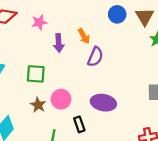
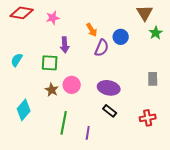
blue circle: (117, 14) -> (121, 37), moved
purple arrow: (59, 43) -> (65, 45), moved
black rectangle: (79, 124) -> (110, 111), moved, turned -32

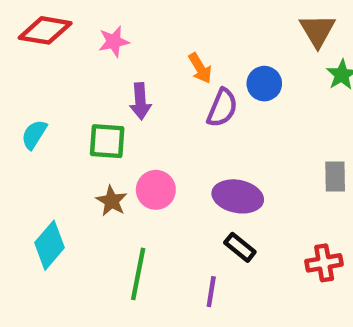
purple line: (88, 133) -> (211, 292), moved

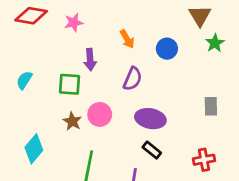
purple semicircle: (222, 108) -> (133, 79), moved

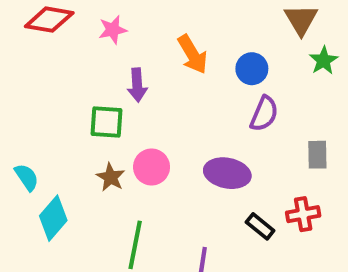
orange arrow: (127, 39) -> (192, 54), size x1.4
purple semicircle: (133, 79) -> (264, 114), moved
cyan semicircle: (24, 80) -> (27, 177), moved, turned 114
black rectangle: (152, 150) -> (260, 226), moved
red cross: (204, 160) -> (303, 214), moved

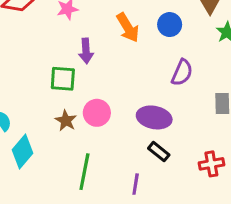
blue circle: (252, 69) -> (170, 25), moved
red cross: (303, 214) -> (211, 164), moved
black rectangle: (260, 226) -> (159, 152), moved

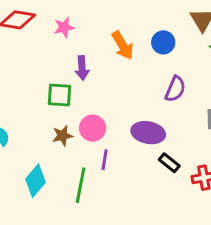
brown star: (66, 121) -> (63, 136), turned 30
cyan diamond: (23, 152) -> (35, 181), moved
black rectangle: (159, 152) -> (169, 163), moved
purple line: (136, 184) -> (105, 160), moved

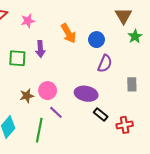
blue circle: (163, 42) -> (96, 40), moved
green square: (60, 95) -> (17, 58), moved
purple line: (105, 160) -> (56, 112), turned -56

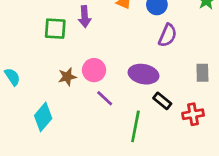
gray rectangle: (132, 84) -> (202, 73), moved
green line: (39, 130) -> (135, 126), moved

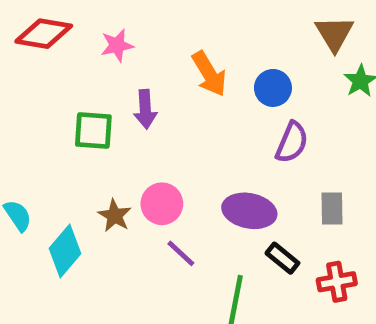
gray rectangle: (202, 73) -> (332, 208), moved
brown star: (67, 77) -> (115, 216), turned -30
cyan diamond: (43, 117) -> (65, 251), moved

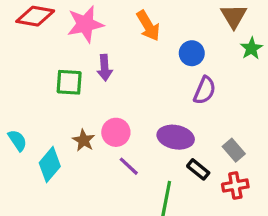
pink star: (117, 45) -> (85, 24), size x1.6
orange arrow: (209, 74) -> (148, 26), moved
gray rectangle: (332, 208) -> (234, 150), moved, turned -40

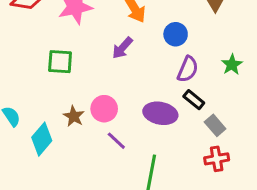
green star: (251, 48) -> (232, 65), moved
purple arrow: (105, 68) -> (122, 48), moved, turned 45
black rectangle: (198, 169) -> (194, 100), moved

